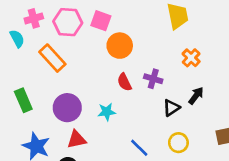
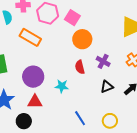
orange rectangle: (52, 58) -> (30, 37), turned -30
purple cross: (153, 79) -> (103, 61), moved
black triangle: (171, 108) -> (107, 87), moved

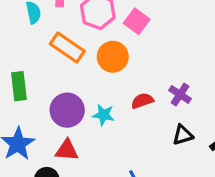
orange circle: (82, 39) -> (113, 57), moved
red semicircle: (80, 67) -> (142, 101), turned 80
cyan star: (62, 86) -> (103, 115), moved

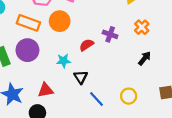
purple circle: (67, 110) -> (27, 50), moved
black triangle: (183, 135) -> (81, 77), moved, turned -32

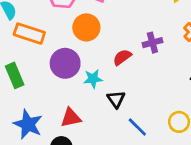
orange rectangle: (28, 23) -> (29, 34), moved
purple cross: (110, 34) -> (152, 43), turned -32
purple circle: (27, 50) -> (65, 63), moved

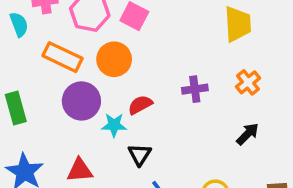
orange rectangle: (29, 34) -> (63, 57), moved
red semicircle: (122, 57) -> (140, 105), moved

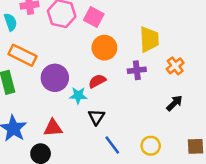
yellow trapezoid: (238, 24) -> (149, 39), moved
orange rectangle: (63, 57) -> (22, 55), moved
orange circle: (114, 59) -> (104, 48), moved

